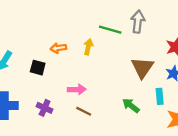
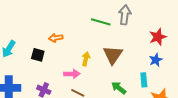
yellow arrow: (88, 47) -> (86, 59), moved
brown triangle: (142, 68) -> (113, 55), moved

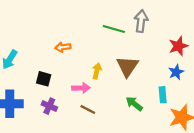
black square: (38, 55) -> (44, 79), moved

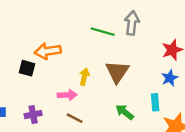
orange arrow: (63, 47) -> (48, 51), size x1.5
black square: (44, 79) -> (27, 68), moved
purple cross: (49, 106) -> (33, 115), turned -35

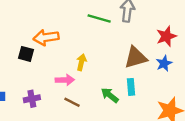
brown triangle: (117, 72) -> (136, 57), moved, turned 40
cyan rectangle: (155, 102) -> (131, 87), moved
green arrow: (125, 112) -> (110, 95), moved

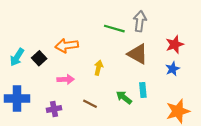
black square: (26, 54) -> (39, 58), moved, turned 32
brown triangle: (136, 57) -> (138, 54), moved, turned 45
pink arrow: (65, 80) -> (66, 79), moved
purple cross: (32, 99) -> (54, 109), moved

